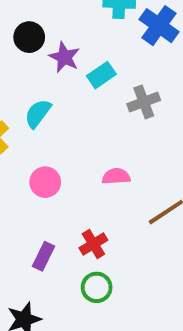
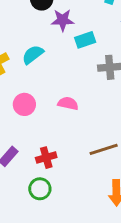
purple star: (64, 57) -> (63, 20), turned 30
pink semicircle: (116, 176) -> (68, 103), moved

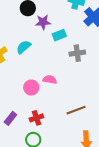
pink circle: (24, 104) -> (31, 88), moved

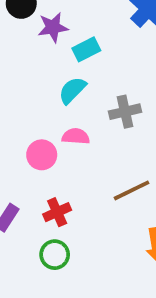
cyan semicircle: (24, 47) -> (72, 90), moved
gray cross: (77, 53) -> (125, 112), moved

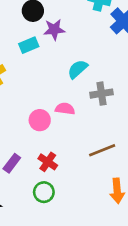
cyan rectangle: (86, 49) -> (29, 45), moved
cyan semicircle: (72, 90) -> (78, 69), moved
red cross: (57, 212) -> (48, 162), turned -36

